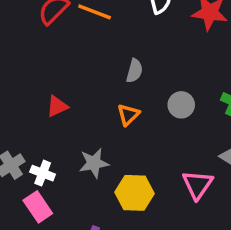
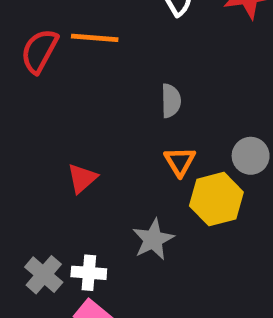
gray circle: (181, 105) -> (251, 156), moved
yellow hexagon: (134, 193) -> (216, 199), moved

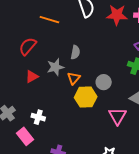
red semicircle: (39, 51) -> (28, 46), moved
gray star: (153, 239) -> (55, 67), moved
white cross: (89, 273) -> (38, 117), moved

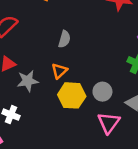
gray star: (55, 67) -> (28, 81), moved
gray circle: (104, 82) -> (102, 92), moved

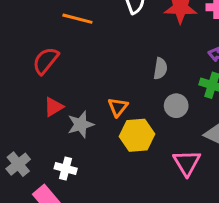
gray semicircle: (64, 39) -> (160, 68), moved
gray circle: (102, 92) -> (176, 106), moved

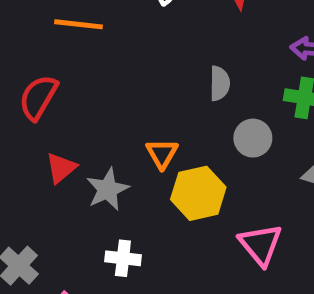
pink triangle: (187, 163) -> (260, 245), moved
white cross: (66, 168) -> (123, 258), moved

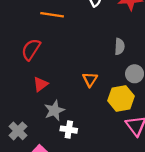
gray star: (108, 189) -> (54, 110), moved
yellow hexagon: (198, 193) -> (121, 98), moved

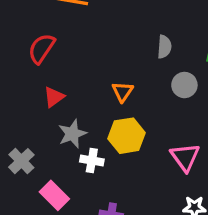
yellow hexagon: (121, 98) -> (127, 136), moved

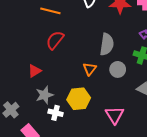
gray semicircle: (164, 47) -> (107, 44), size x1.5
red semicircle: (41, 48) -> (55, 40), moved
orange triangle: (123, 92) -> (90, 69), moved

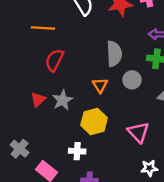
gray star: (44, 95) -> (62, 100), moved
white cross: (55, 113) -> (77, 151), moved

